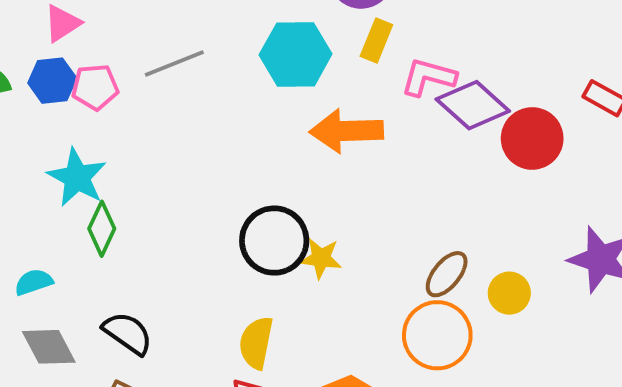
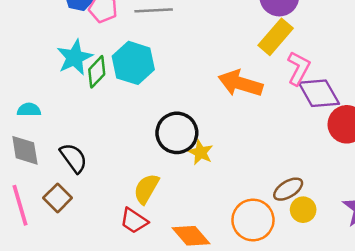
yellow rectangle: (376, 40) -> (276, 37), size x1.4
cyan hexagon: (296, 54) -> (133, 63), moved
pink L-shape: (428, 77) -> (299, 68), turned 84
green diamond: (102, 229) -> (97, 72), moved
brown ellipse: (447, 274) -> (288, 189), moved

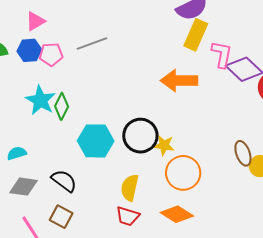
cyan hexagon: (133, 63) -> (96, 141), moved
gray diamond: (25, 150) -> (23, 187), turned -56
brown ellipse: (288, 189) -> (243, 153), turned -60
orange circle: (253, 220) -> (183, 173), moved

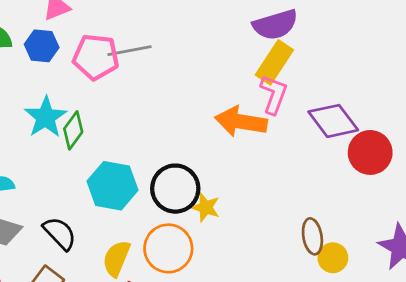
pink pentagon: (51, 54) -> (96, 57), moved, size x1.4
pink L-shape: (222, 54) -> (274, 94), moved
orange circle: (183, 173) -> (168, 248), moved
yellow semicircle: (130, 188) -> (116, 258), moved

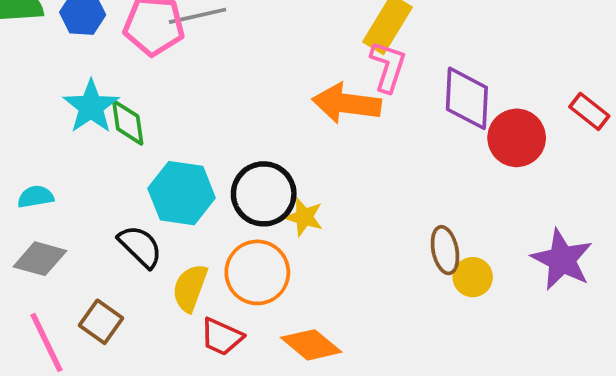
purple diamond: (333, 121) -> (467, 98), turned 42
green diamond: (73, 130) -> (128, 123), turned -42
black semicircle: (60, 233) -> (140, 246), moved

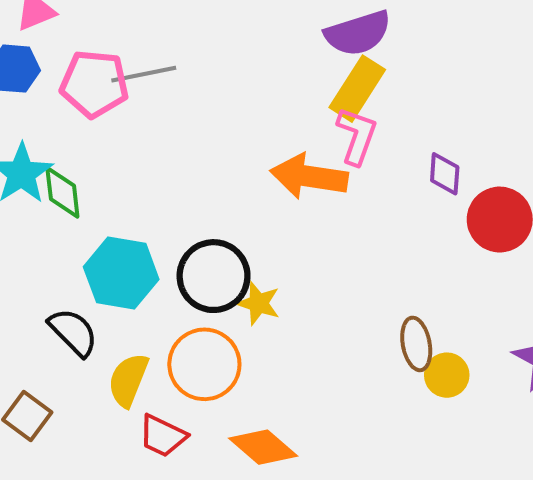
purple diamond: (467, 98) -> (445, 174), size x0.6

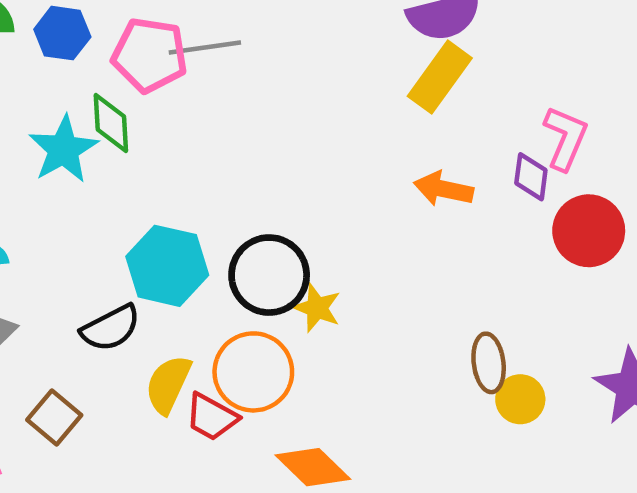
pink L-shape: (357, 136) -> (565, 138), moved
orange arrow: (309, 176) -> (444, 189), moved, size x0.7
green diamond: (62, 192) -> (111, 123), moved
black semicircle: (73, 332) -> (111, 328), turned 104
red trapezoid: (163, 436) -> (212, 417), moved

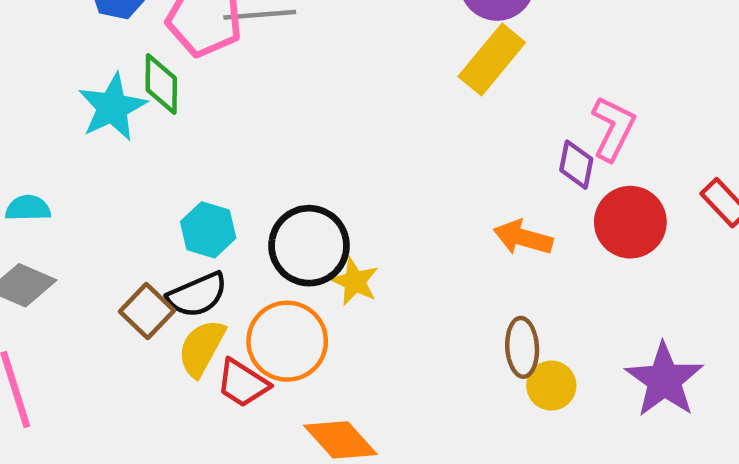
orange arrow: (444, 189) -> (523, 238), moved
cyan hexagon: (167, 266) -> (208, 230), size x0.7
black semicircle: (111, 328) -> (197, 295), moved
brown square: (54, 418) -> (147, 311), moved

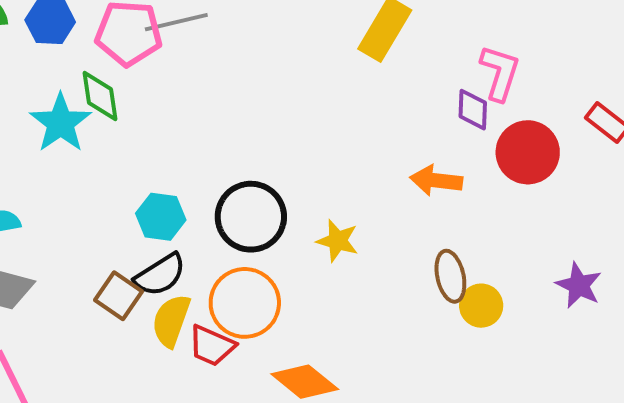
yellow star: (355, 281) -> (337, 241), moved
purple star: (664, 380) -> (579, 285), size x0.7

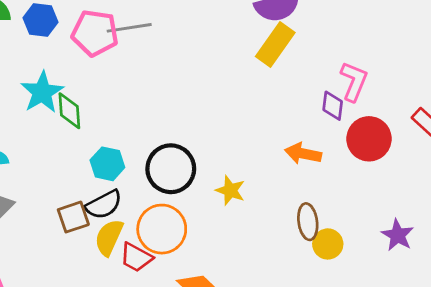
green diamond: (100, 96) -> (69, 111), moved
brown square: (119, 296) -> (73, 217), turned 32

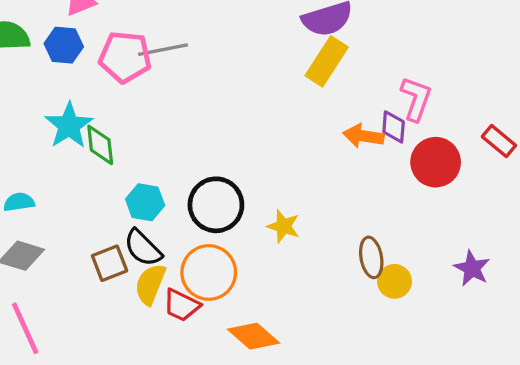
orange arrow: (303, 154) -> (363, 136), moved
black semicircle: (104, 205) -> (143, 248), turned 75

